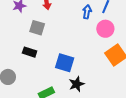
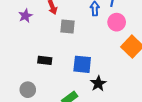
gray square: (37, 28) -> (68, 26), moved

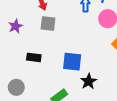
purple star: (25, 16) -> (15, 26), moved
gray square: (68, 26) -> (48, 24), moved

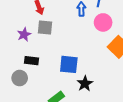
purple star: (15, 26) -> (24, 35), moved
gray circle: (16, 87) -> (20, 78), moved

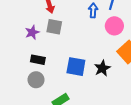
gray circle: (20, 78) -> (36, 80), moved
black star: (85, 84) -> (102, 68), moved

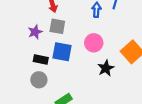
pink circle: (114, 26) -> (94, 43), moved
blue square: (76, 67) -> (62, 52), moved

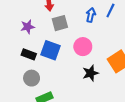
gray square: (57, 26) -> (60, 23), moved, turned -35
gray circle: (39, 80) -> (32, 78), moved

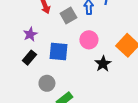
gray square: (60, 23) -> (68, 16), moved
black rectangle: (29, 54) -> (29, 58), moved, turned -56

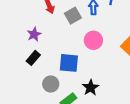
blue square: (58, 51) -> (69, 63), moved
black star: (103, 64) -> (91, 88), moved

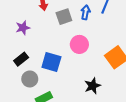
black rectangle: (33, 58) -> (21, 59), moved
black star: (91, 88) -> (92, 86), moved

